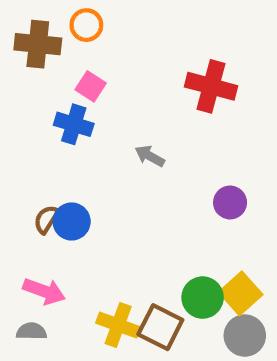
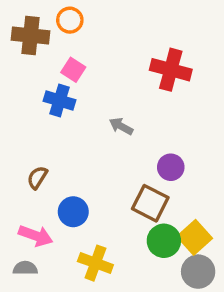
purple circle: (230, 202) -> (171, 167), moved
blue circle: (72, 221) -> (73, 212), moved
brown square: (160, 327) -> (150, 203), moved

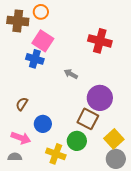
pink square: (73, 70) -> (43, 41), size x1.5
purple circle: (171, 167) -> (100, 98), size x1.6
green circle: (164, 241) -> (77, 141), moved

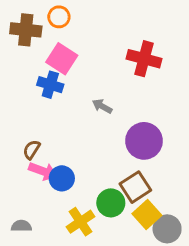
brown square: (88, 119) -> (135, 187), moved, turned 30
pink arrow: (21, 138) -> (43, 171), moved
yellow square: (114, 139) -> (147, 214), moved
yellow cross: (56, 154) -> (81, 222), turned 36

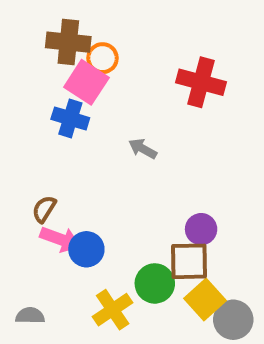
orange circle: (59, 17) -> (102, 58), moved
brown cross: (26, 30) -> (68, 42), moved
purple circle: (144, 141) -> (201, 229), moved, size x0.6
brown square: (135, 187) -> (189, 261), turned 32

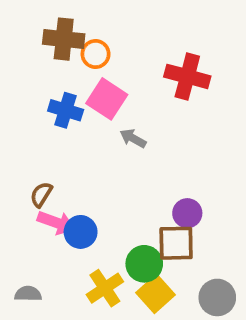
pink square: (86, 82) -> (107, 99), moved
yellow square: (205, 300) -> (155, 294), moved

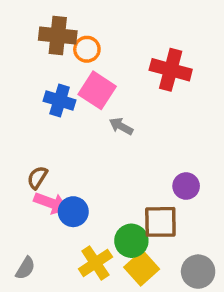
purple circle: (187, 213) -> (186, 186), moved
gray semicircle: (28, 294) -> (25, 268), turned 120

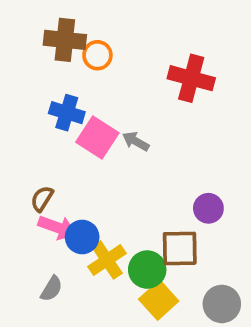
pink square: (97, 90) -> (97, 137), moved
yellow cross: (95, 263) -> (107, 260), moved
gray semicircle: (25, 268) -> (52, 289), moved

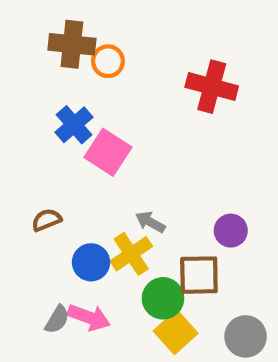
blue cross: (67, 113) -> (74, 125), turned 32
gray arrow: (136, 141) -> (150, 222), moved
brown semicircle: (42, 199) -> (47, 220), turned 36
pink arrow: (57, 227) -> (89, 317), moved
yellow cross: (107, 260) -> (131, 254), moved

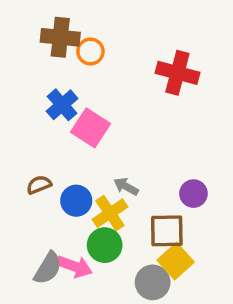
blue circle: (91, 262) -> (76, 201), moved
green circle: (163, 298) -> (105, 245), moved
gray semicircle: (57, 319) -> (48, 268), size x1.4
yellow square: (176, 332) -> (176, 261), moved
gray circle: (246, 336) -> (153, 282), moved

